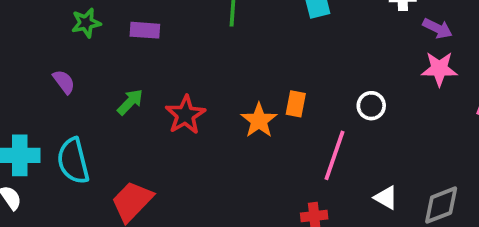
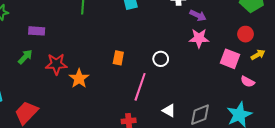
purple rectangle: (145, 30) -> (37, 31), moved
red star: (185, 115) -> (56, 64), turned 30
orange star: (259, 120) -> (79, 79), moved

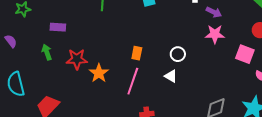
green arrow: (25, 57) -> (47, 52), turned -63
pink line: (140, 87) -> (133, 81), moved
white triangle: (169, 111) -> (171, 76), moved

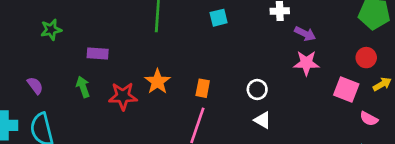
purple semicircle: (11, 41) -> (35, 86), moved
orange star: (99, 73) -> (157, 82), moved
white triangle: (171, 76) -> (262, 120), moved

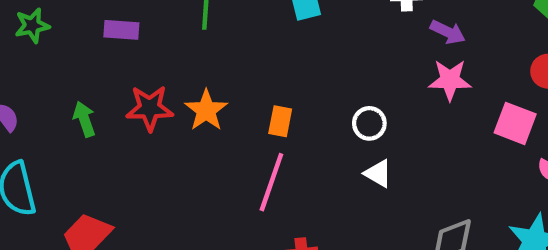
purple rectangle: (98, 54) -> (121, 30), moved
red star: (123, 96) -> (150, 108), moved

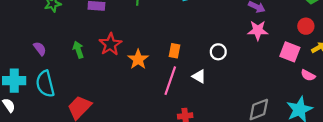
red star: (150, 108) -> (110, 44), turned -30
orange star: (206, 110) -> (138, 59), moved
white triangle: (378, 173) -> (199, 76), moved

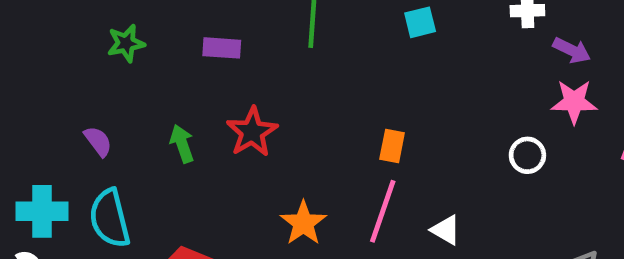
white circle: (218, 52) -> (527, 155), moved
orange star: (138, 59) -> (303, 223), moved
white triangle: (199, 76) -> (446, 230), moved

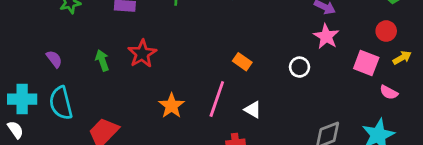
pink star: (574, 102) -> (326, 36), turned 30
orange rectangle: (392, 146) -> (242, 62), moved, turned -66

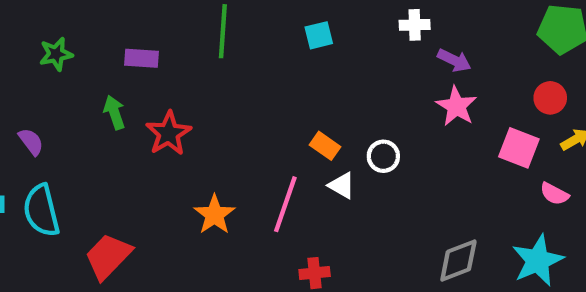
green arrow: (102, 60) -> (114, 112), moved
white circle: (299, 67) -> (383, 156), moved
white triangle: (253, 110) -> (342, 185), moved

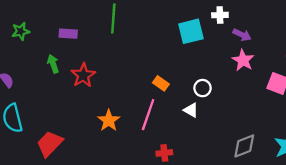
cyan square: (319, 35) -> (191, 31), moved, size x1.6
orange rectangle: (325, 146) -> (161, 83), moved
white triangle: (342, 185) -> (191, 110), moved

